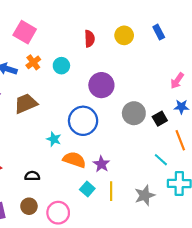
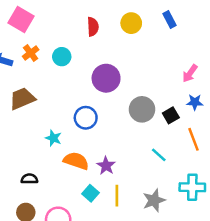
blue circle: (83, 121) -> (86, 118), size x0.7
cyan line: (161, 160) -> (159, 155), moved

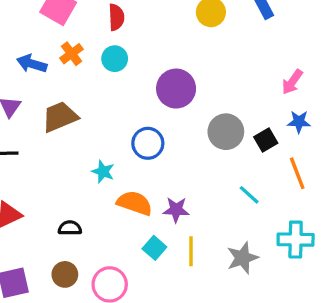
red semicircle: (93, 27) -> (116, 17), moved
purple star: (106, 166) -> (176, 210), turned -30

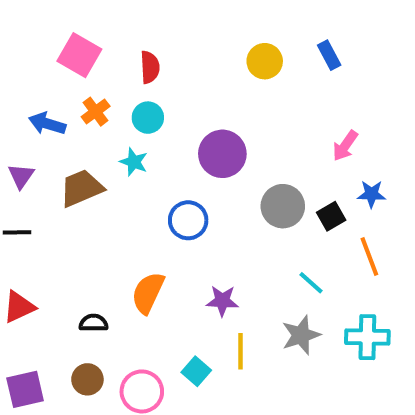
pink arrow: (292, 82) -> (345, 146), moved
cyan star: (103, 172) -> (134, 162), moved
orange semicircle: (135, 203) -> (148, 293), moved, turned -84
cyan square: (154, 248) -> (196, 371), moved
gray star: (242, 258) -> (301, 335), moved

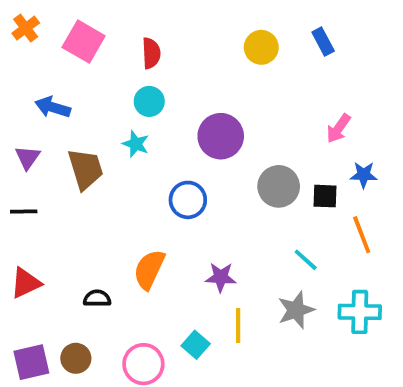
orange cross: (96, 112) -> (26, 28), moved
brown trapezoid: (81, 188) -> (86, 169), turned 96
black square: (331, 216) -> (325, 196), turned 32
brown circle: (87, 379) -> (76, 358), moved

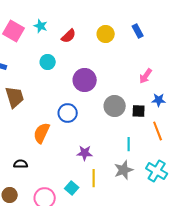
red semicircle: (151, 53) -> (69, 36), moved, turned 49
cyan star: (136, 144) -> (41, 26), moved
cyan line: (306, 260) -> (129, 144), turned 48
orange semicircle: (149, 269) -> (42, 133), moved
cyan cross: (360, 312) -> (157, 171), turned 30

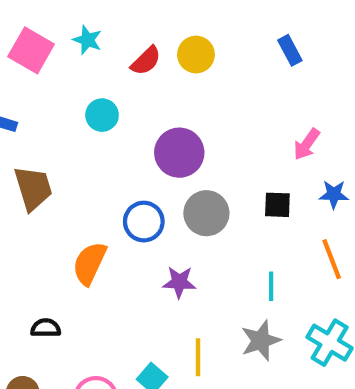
yellow circle: (106, 34) -> (196, 55), moved
gray circle: (115, 106) -> (206, 213), moved
black square: (139, 111) -> (277, 205), moved
purple star: (85, 153) -> (179, 282), moved

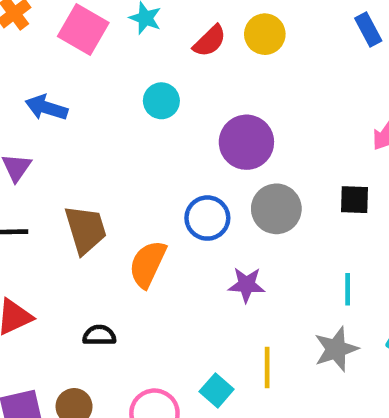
brown trapezoid: (33, 188) -> (86, 230), moved

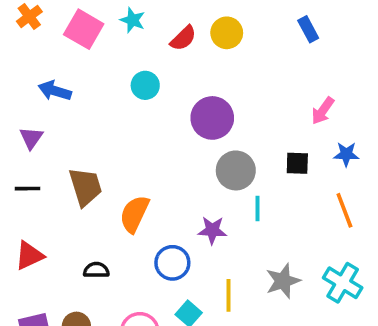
blue circle: (207, 218) -> (172, 263), moved
cyan line: (348, 289) -> (258, 208), moved

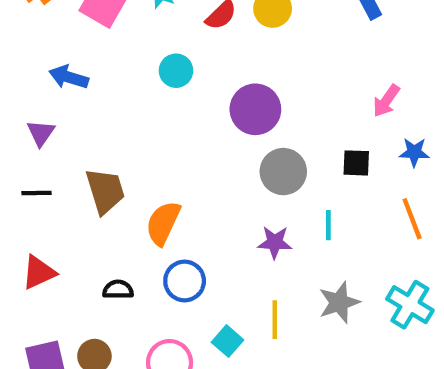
cyan line: (258, 208) -> (328, 225), moved
purple star: (212, 230) -> (275, 242), moved
blue circle: (172, 263) -> (185, 281), moved

